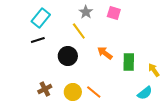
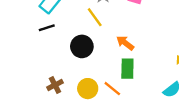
green rectangle: (129, 62) -> (127, 69), moved

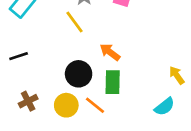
black line: (47, 28) -> (19, 56), moved
black circle: (82, 46) -> (79, 74), moved

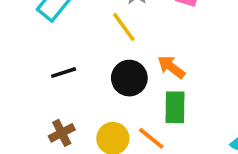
black line: (19, 56) -> (64, 73), moved
black circle: (79, 74) -> (129, 78), moved

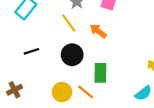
orange arrow: (171, 67) -> (98, 31), moved
brown cross: (62, 133) -> (14, 90), moved

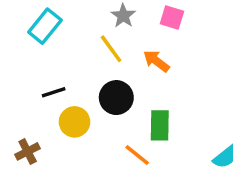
yellow circle: (62, 92) -> (75, 122), moved

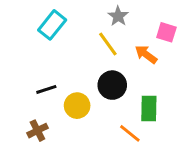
pink square: (172, 17) -> (166, 32), moved
black line: (54, 92) -> (46, 89), moved

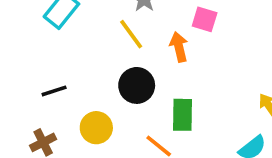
orange arrow: (146, 54) -> (179, 47), turned 40
yellow circle: (77, 106) -> (96, 128), moved

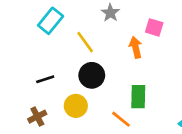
yellow line: (131, 34) -> (85, 42), moved
black circle: (137, 85) -> (92, 75), moved

